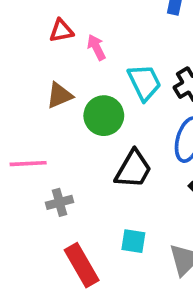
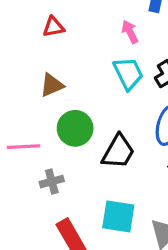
pink arrow: (96, 47) -> (130, 32), moved
green circle: (104, 116) -> (75, 128), moved
cyan square: (133, 241) -> (118, 216), size x1.5

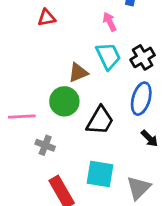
brown triangle: (52, 85) -> (78, 73), moved
gray cross: (52, 182) -> (45, 145), turned 36

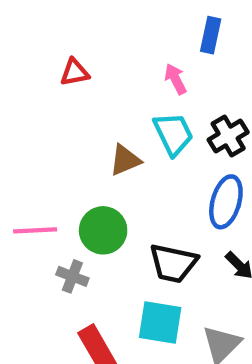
green circle: (64, 101) -> (103, 230), moved
black trapezoid: (100, 121) -> (173, 263), moved, turned 72

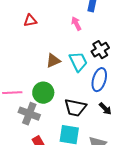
cyan trapezoid: (173, 134) -> (78, 62), moved
gray cross: (72, 276) -> (29, 114), size x1.5

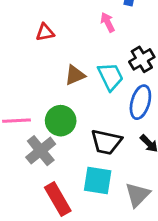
red triangle: (30, 21) -> (45, 32), moved
gray cross: (29, 114) -> (41, 151), turned 30

